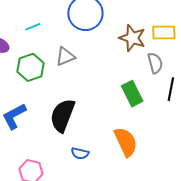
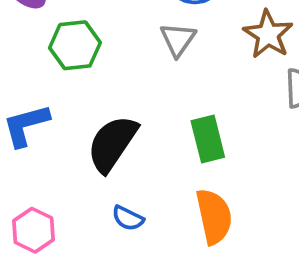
gray triangle: (65, 56) -> (178, 39), moved, turned -45
green rectangle: (132, 94) -> (208, 139), moved

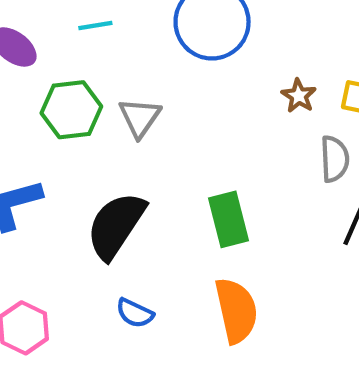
brown star: (268, 34) -> (299, 96), size x0.6
gray triangle: (178, 39) -> (140, 117), moved

